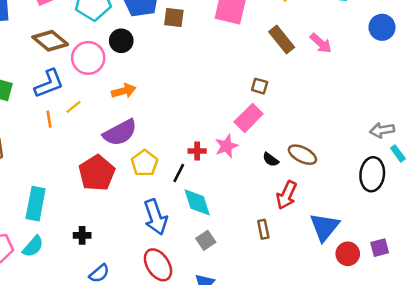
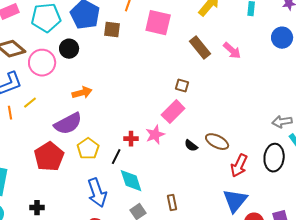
orange arrow: (124, 91) -> (82, 93), moved
red arrow: (287, 195) -> (239, 166), moved
brown rectangle: (263, 229) -> (172, 203), moved

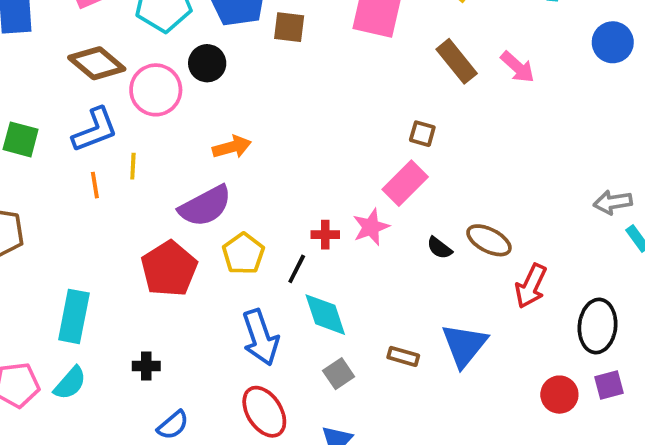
yellow line: (30, 103) -> (133, 166), turned -48
black ellipse: (274, 158) -> (598, 326), moved
blue triangle: (235, 201) -> (464, 345), moved
brown rectangle: (172, 203) -> (403, 356), turned -63

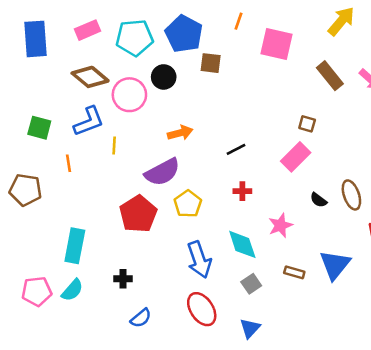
brown square: (289, 27) -> (211, 63), moved
orange line: (95, 185) -> (69, 163), moved
pink star: (371, 227) -> (280, 225), moved
brown ellipse: (489, 240) -> (351, 195), turned 44
black line: (297, 269) -> (236, 149), moved, turned 36

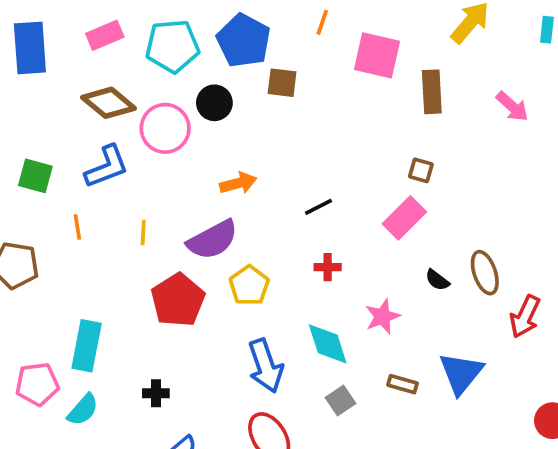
brown rectangle: (330, 76) -> (432, 92), moved, turned 36
yellow line: (114, 145) -> (143, 232), moved
pink pentagon: (37, 291) -> (37, 384), moved

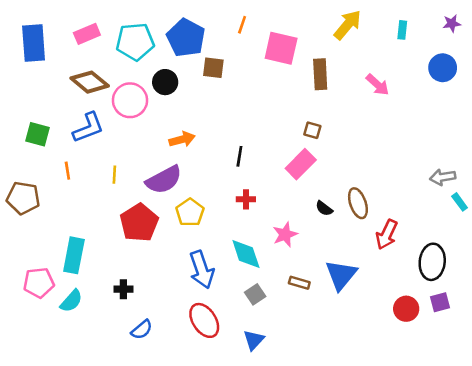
black line: (319, 207) -> (239, 156), turned -54

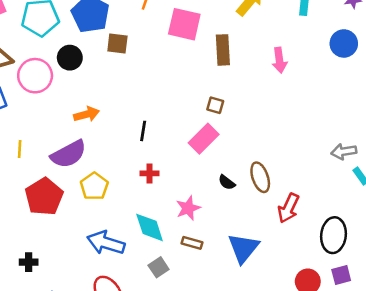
pink arrow: (377, 85) -> (279, 60), turned 40
blue arrow: (202, 270) -> (106, 243), turned 126
brown rectangle: (299, 283) -> (192, 243), moved

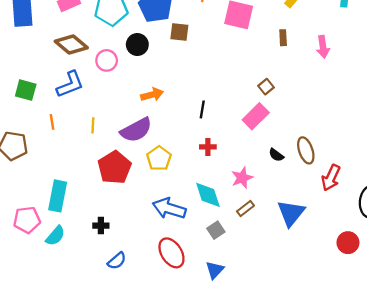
brown rectangle: (223, 50) -> (283, 38), moved, size x0.6
pink circle: (35, 76) -> (107, 60), size x0.7
brown square: (215, 105) -> (266, 87), turned 35
brown rectangle: (192, 243) -> (245, 208), turned -54

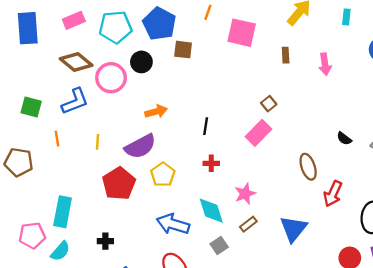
pink circle: (107, 60) -> (111, 78), size x1.4
black semicircle: (276, 155) -> (344, 139), moved

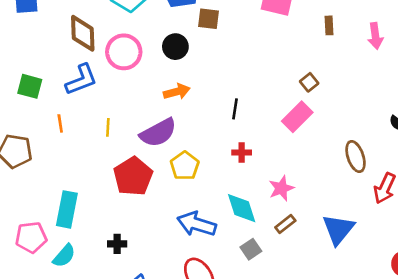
brown diamond: (76, 62) -> (83, 33), turned 48
black circle: (141, 62) -> (175, 47), moved

